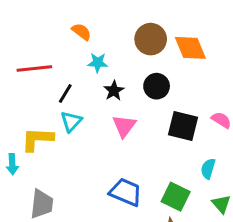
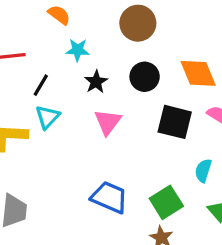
orange diamond: (190, 48) -> (198, 73), moved
green square: (176, 197) -> (166, 202), turned 32

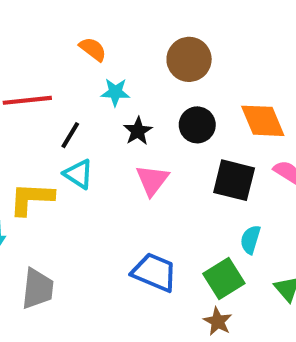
cyan triangle: (47, 117) -> (78, 174), turned -40
cyan semicircle: (203, 171) -> (250, 240), moved

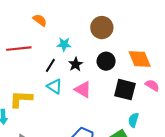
orange semicircle: (93, 49) -> (40, 20), moved
black line: (70, 135) -> (50, 65), moved
cyan triangle: (78, 174) -> (55, 86), moved
pink triangle: (152, 180) -> (83, 90), turned -36

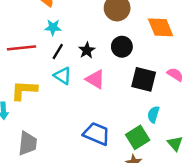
cyan star: (64, 44) -> (53, 27), moved
red line: (19, 49) -> (22, 48), moved
orange diamond: (140, 59) -> (161, 27), moved

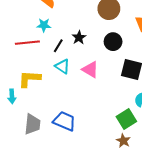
cyan star: (53, 27) -> (44, 25), moved
black star: (87, 50) -> (79, 37), moved
blue trapezoid: (96, 134) -> (65, 121), moved

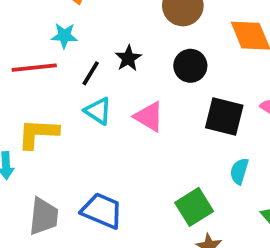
green square: (126, 119) -> (194, 207), moved

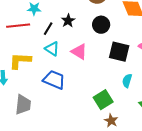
blue trapezoid: (102, 211) -> (54, 80), moved

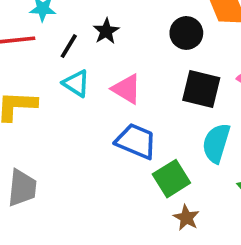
black circle: (101, 25) -> (186, 33), moved
blue trapezoid: (54, 80) -> (136, 141), moved
cyan semicircle: (127, 81) -> (216, 143), size x1.5

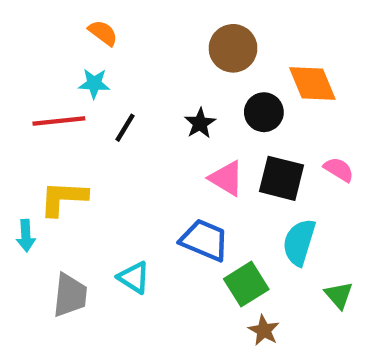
black star: (106, 31) -> (200, 123), moved
cyan triangle: (76, 83) -> (134, 278), moved
pink triangle: (127, 89) -> (226, 178), moved

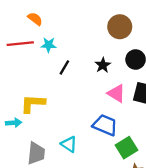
orange semicircle: (103, 33) -> (35, 19), moved
red line: (59, 121) -> (20, 44), moved
cyan arrow: (26, 236) -> (14, 123), turned -91

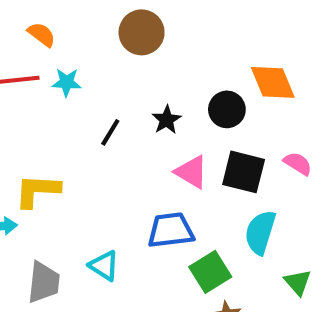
brown circle: (120, 27) -> (142, 32), moved
black line: (64, 67) -> (110, 132), moved
blue trapezoid: (105, 125) -> (171, 230), turned -30

